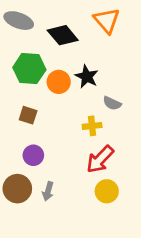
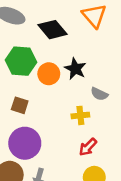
purple circle: (33, 155) -> (25, 143), size x1.6
red arrow: (100, 159) -> (88, 147), size x0.7

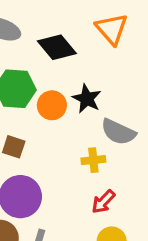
gray semicircle: (99, 94) -> (118, 132), size x1.5

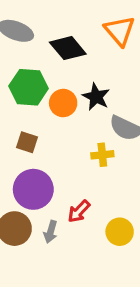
red arrow: (103, 202) -> (79, 211), moved

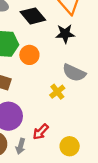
black star: (96, 97) -> (65, 34), moved, turned -30
yellow cross: (102, 155) -> (57, 92), turned -32

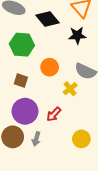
orange circle: (29, 55) -> (50, 67), moved
red arrow: (41, 132) -> (54, 114), moved

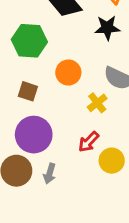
red arrow: (54, 114) -> (89, 142), moved
yellow circle: (81, 139) -> (112, 161), moved

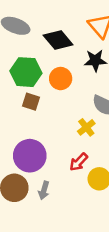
orange circle: (68, 73) -> (61, 79), moved
brown square: (28, 91) -> (31, 102), moved

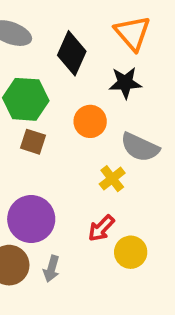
black diamond: (58, 40) -> (72, 53), turned 64
orange circle: (61, 79) -> (90, 121), moved

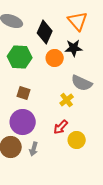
orange circle: (90, 121) -> (55, 58), moved
brown square: (33, 142) -> (24, 93), moved

